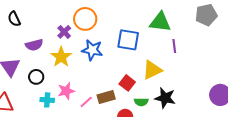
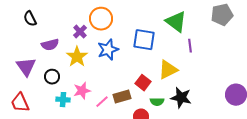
green triangle: (160, 22) -> (176, 22), turned 30
blue star: (92, 50) -> (108, 50), turned -30

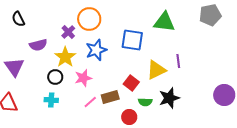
green triangle: (176, 22) -> (164, 22), turned -30
purple line: (190, 46) -> (178, 61), moved
black circle: (52, 77) -> (55, 77), moved
pink star: (82, 91) -> (83, 78), moved
black star: (181, 98) -> (169, 98), turned -30

